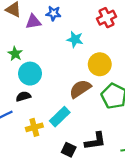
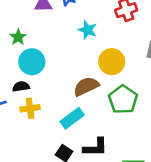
cyan rectangle: (60, 117) -> (72, 118), moved
yellow cross: (34, 127) -> (30, 108), moved

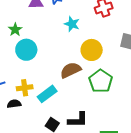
black semicircle: (21, 87) -> (14, 104), moved
cyan rectangle: (72, 118) -> (47, 94), moved

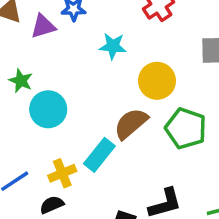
cyan rectangle: (47, 94) -> (99, 155), moved

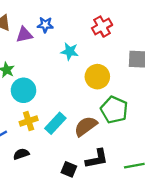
brown semicircle: (131, 124) -> (86, 126), moved
yellow cross: (62, 173) -> (29, 121), moved

